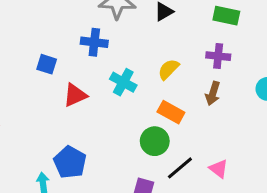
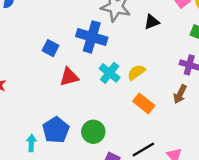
blue cross: (94, 42) -> (92, 37), size x1.4
yellow semicircle: (168, 69) -> (136, 72), moved
green circle: (155, 141) -> (93, 132), moved

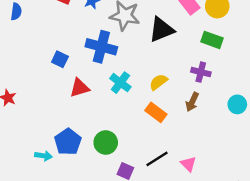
black triangle: (152, 22) -> (161, 30), size x1.6
yellow semicircle: (136, 72) -> (158, 82), moved
cyan arrow: (31, 143) -> (43, 156), turned 98

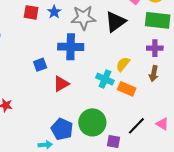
green rectangle: (212, 40) -> (158, 20), size x1.4
blue square: (60, 59) -> (40, 65), turned -32
cyan cross: (120, 83) -> (105, 79), moved
green circle: (106, 143) -> (92, 122), size x1.4

